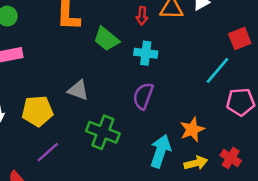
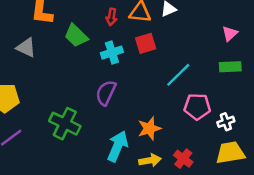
red square: (240, 39) -> (146, 43), moved
cyan cross: (146, 53) -> (112, 53), turned -30
gray triangle: (78, 90) -> (26, 48), moved

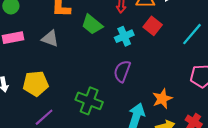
red square: (146, 43) -> (153, 26), turned -30
cyan line: (178, 75) -> (192, 34), moved

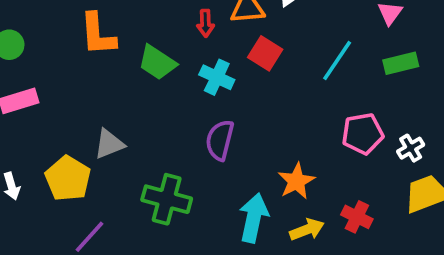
cyan cross: (124, 36) -> (217, 77), turned -36
gray triangle: (50, 39) -> (109, 144), moved, turned -36
yellow pentagon: (36, 84) -> (68, 178), turned -30

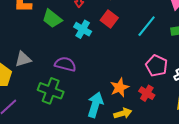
pink pentagon: (363, 134) -> (157, 66), turned 30
purple semicircle: (220, 140) -> (65, 64), moved, turned 85
red cross: (357, 217) -> (147, 93), moved

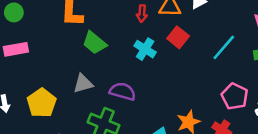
green trapezoid: (52, 19) -> (94, 43), moved
gray triangle: (23, 59) -> (83, 84), moved

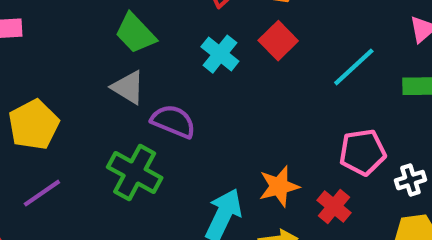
gray triangle: (83, 84) -> (128, 87), moved, turned 40
pink pentagon: (235, 96) -> (362, 152), turned 30

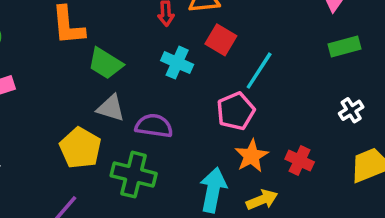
cyan line: (354, 67) -> (259, 71), moved
yellow pentagon: (34, 125) -> (80, 148), moved
pink pentagon: (362, 152) -> (236, 111), moved
white cross: (410, 180) -> (351, 110), moved

